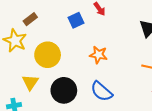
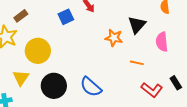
orange star: (98, 55) -> (114, 38), moved

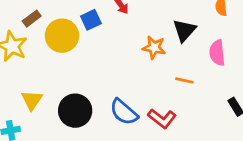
yellow circle: (38, 51) -> (62, 36), moved
red L-shape: (152, 90) -> (162, 119), moved

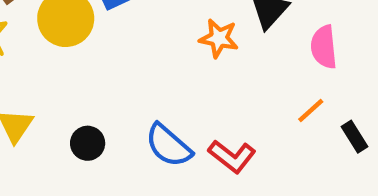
orange line: (184, 80) -> (311, 110), moved, turned -54
black circle: (75, 111) -> (88, 143), size x0.6

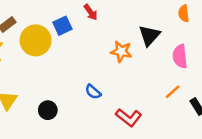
blue semicircle: (169, 145) -> (93, 92), moved, size x0.6

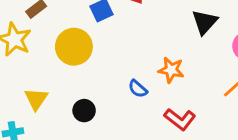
yellow circle: (36, 40) -> (74, 47), moved
orange star: (121, 51) -> (171, 70), moved

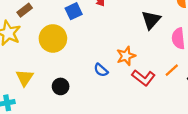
orange star: (171, 70) -> (126, 56), turned -30
red L-shape: (180, 119) -> (143, 78), moved

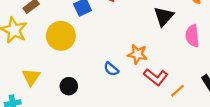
orange star: (126, 56) -> (137, 54), turned 30
orange line: (172, 70) -> (177, 91), moved

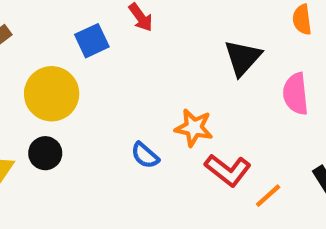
black circle: (69, 86) -> (45, 153), moved

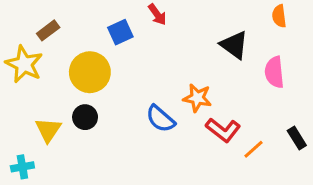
black triangle: (243, 58) -> (234, 45), turned -36
blue semicircle: (145, 155) -> (160, 119), size x1.4

